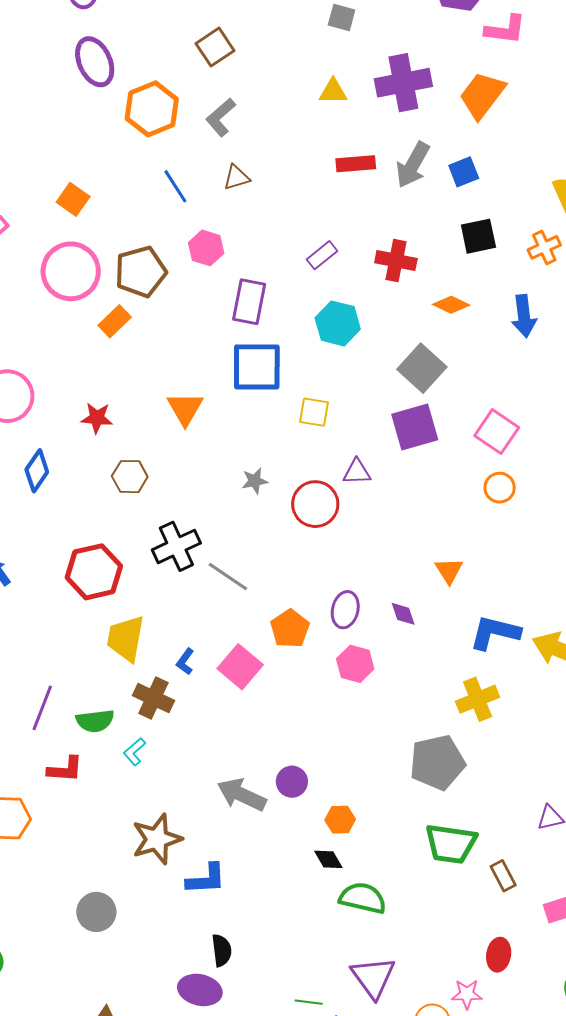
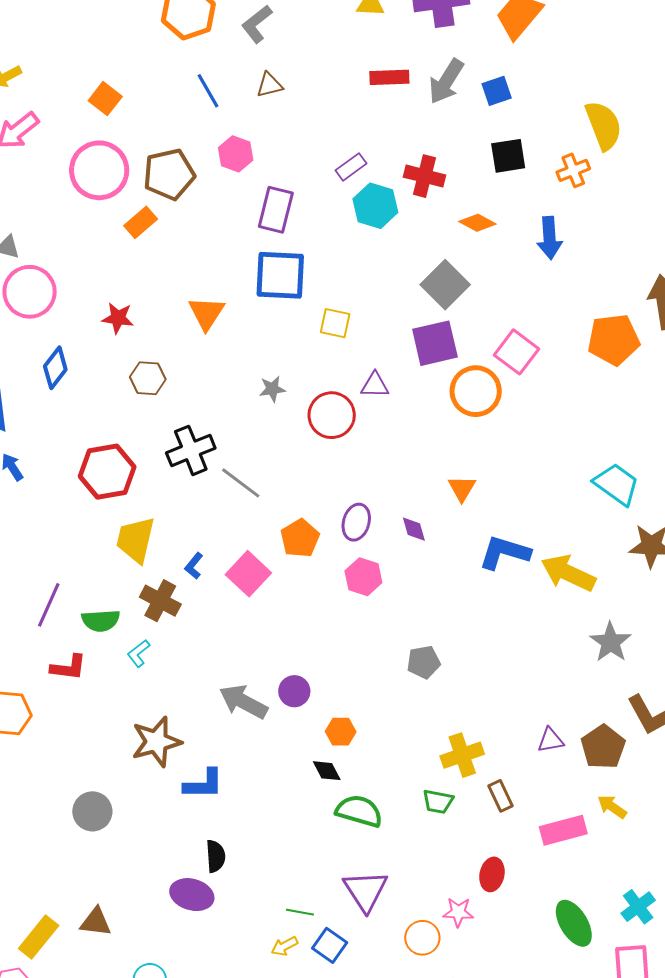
cyan hexagon: (338, 323) -> (375, 206), moved
orange circle: (500, 488) -> (476, 391), moved, size x1.6
yellow cross: (478, 699) -> (462, 755), moved
gray pentagon: (437, 762) -> (424, 662), moved, size x0.6
green trapezoid: (451, 844) -> (438, 802), moved, size x0.6

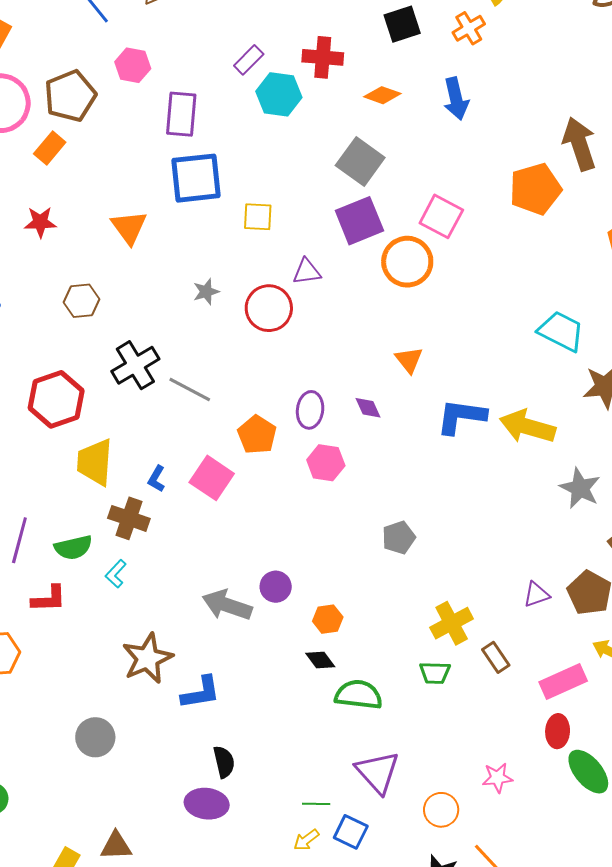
red star: (118, 318) -> (40, 222), moved
red ellipse: (492, 874) -> (558, 731), moved
pink star: (458, 912) -> (497, 778), moved

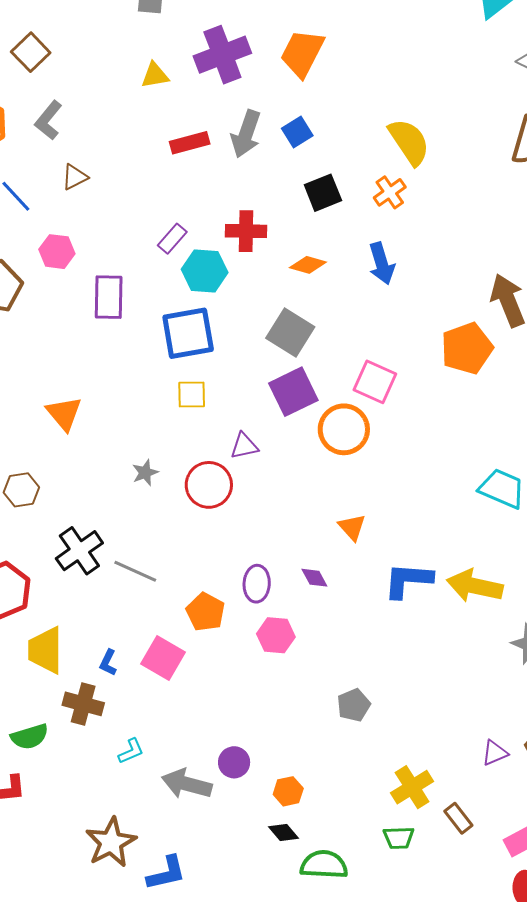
blue square: (196, 178) -> (188, 333), moved
cyan L-shape: (116, 574) -> (131, 751), moved, turned -152

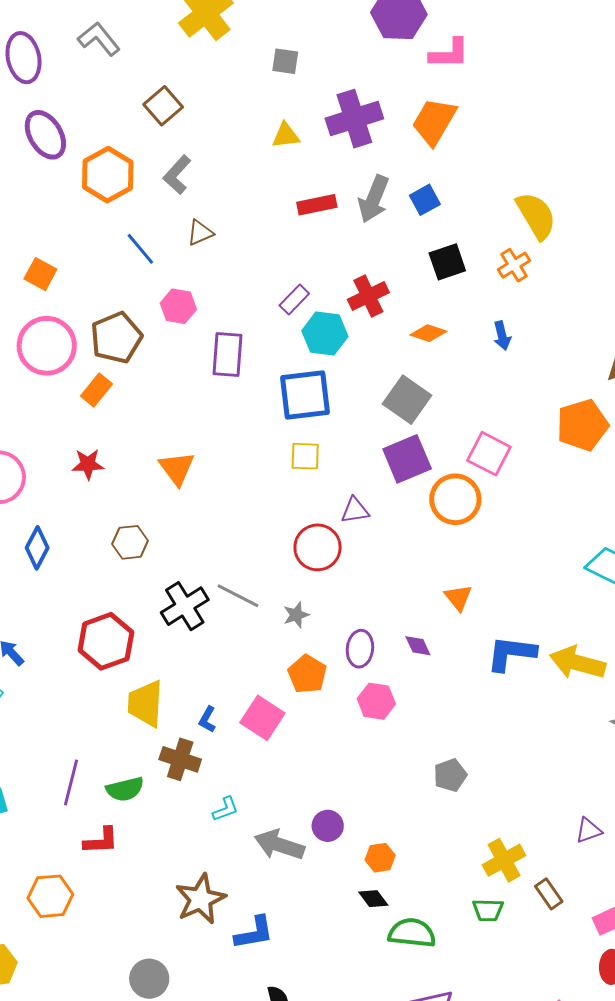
red cross: (246, 231) -> (368, 296), turned -30
blue arrow: (382, 263) -> (502, 336), size x0.7
gray star: (145, 473) -> (296, 615), moved
gray line: (135, 571) -> (238, 596), moved

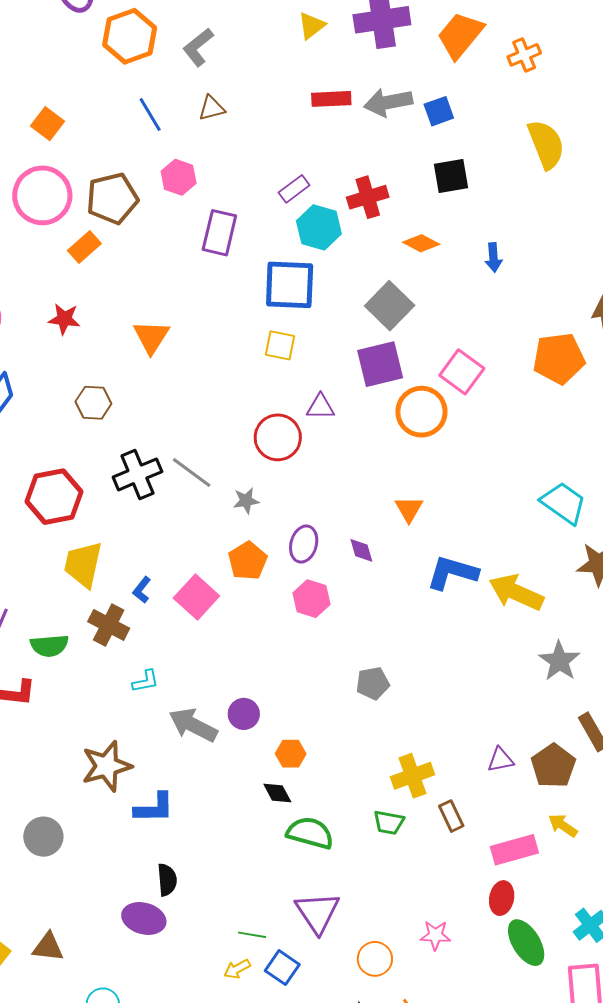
yellow triangle: (286, 136) -> (312, 26), turned -40
gray arrow: (374, 199) -> (388, 102), turned 48
orange cross: (514, 265) -> (524, 55), moved

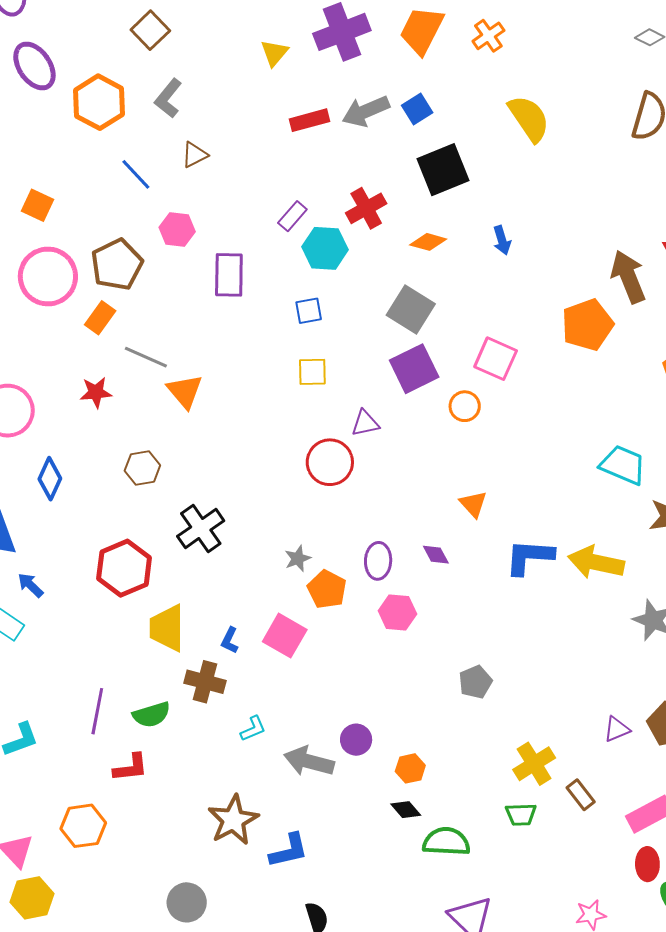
black square: (451, 176) -> (443, 170), size x1.4
blue square: (290, 285) -> (309, 311), size x0.5
orange circle: (421, 412) -> (465, 406), size x0.6
gray line: (192, 473) -> (146, 357), moved
gray star: (246, 501) -> (298, 559), moved

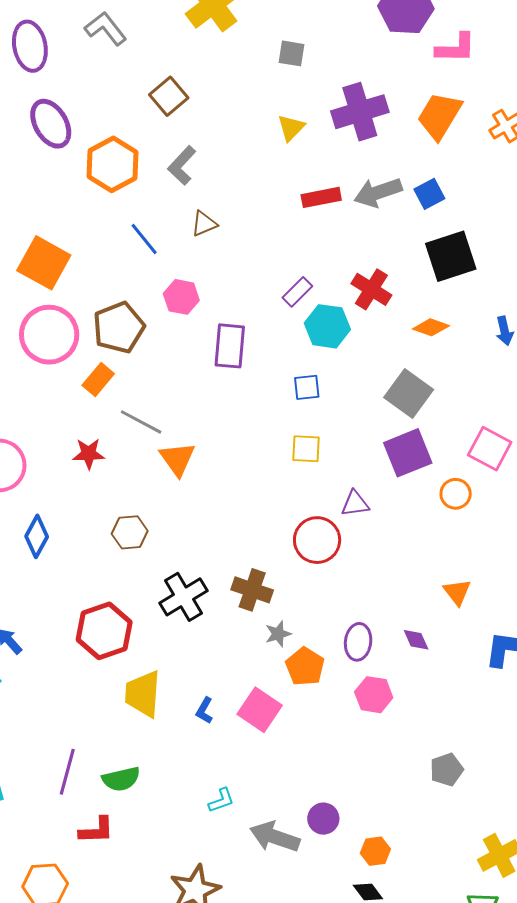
orange square: (38, 205) -> (44, 263), size x1.6
red cross: (366, 208) -> (371, 289), turned -33
brown cross: (205, 682) -> (252, 590), moved

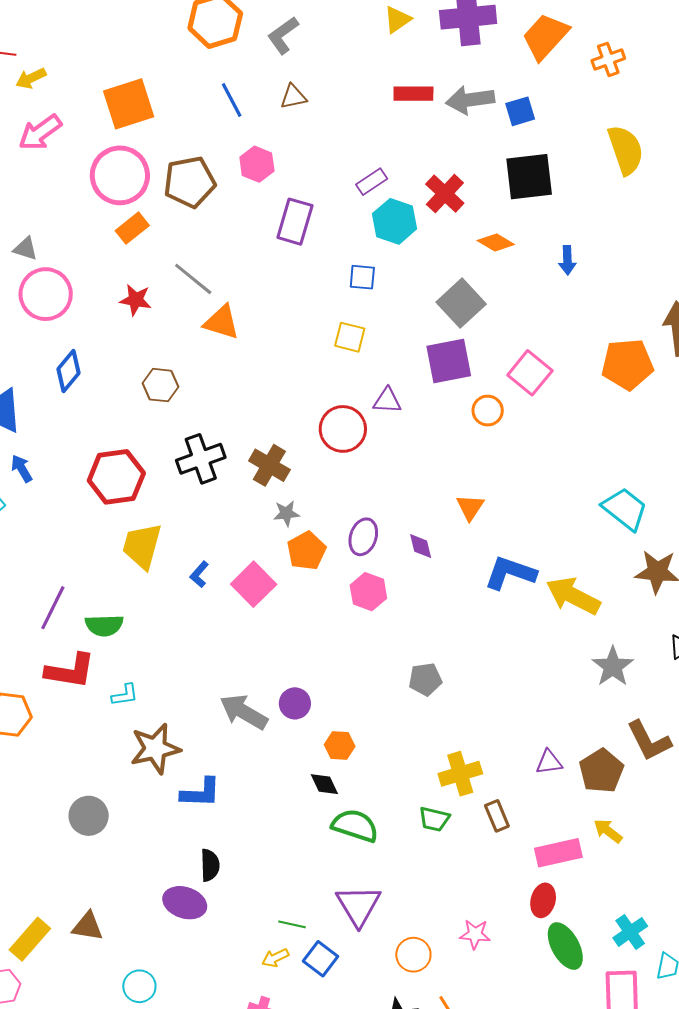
orange square: (44, 263) -> (129, 104), turned 32
orange rectangle: (98, 380) -> (132, 228), moved
orange triangle: (177, 459) -> (222, 322), turned -48
cyan L-shape: (221, 800) -> (125, 695), moved
red L-shape: (97, 830) -> (70, 671), size x1.4

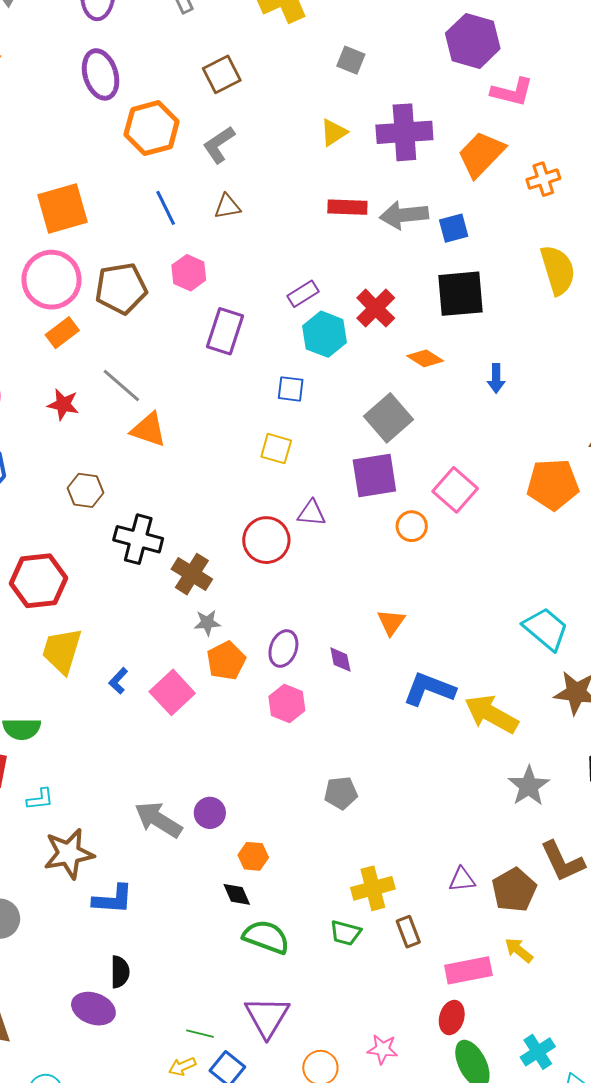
black cross: (201, 459) -> (138, 539), moved, turned 33

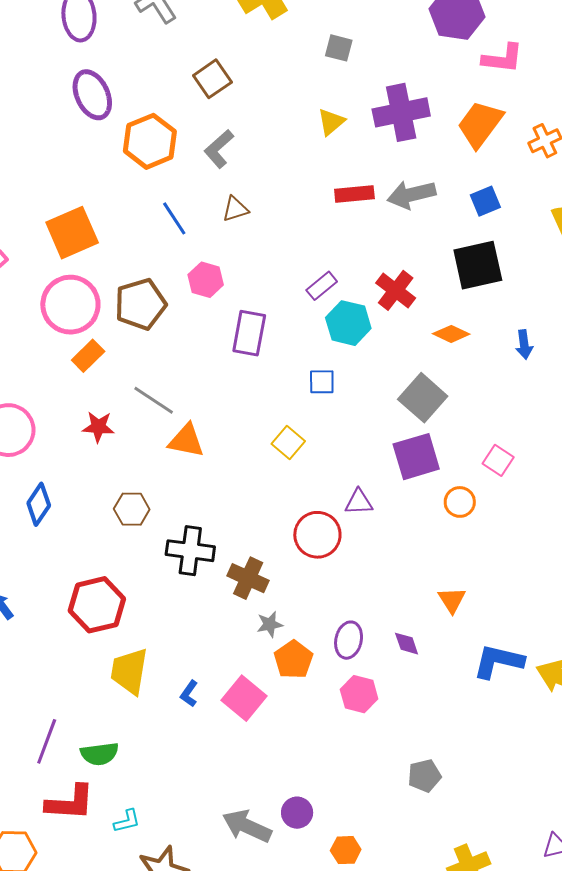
blue square: (454, 228) -> (485, 201), moved
yellow square: (276, 449) -> (288, 442), moved, turned 32
pink square: (455, 490) -> (498, 460), size x0.7

